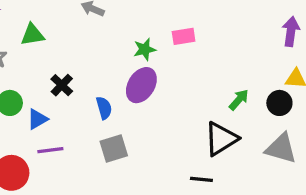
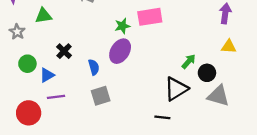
pink rectangle: (184, 36) -> (150, 17), size x1.5
black circle: (279, 103) -> (207, 73), moved

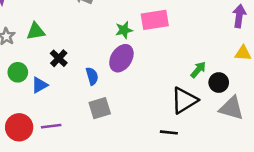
green triangle: (43, 16) -> (36, 31), moved
purple line: (56, 97) -> (51, 126), moved

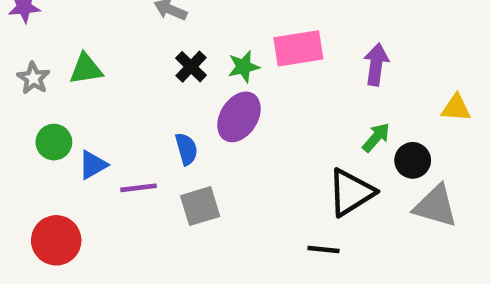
purple arrow: (239, 16) -> (376, 64), moved
black cross: (59, 58) -> (191, 67), moved
purple line: (51, 126) -> (138, 188), moved

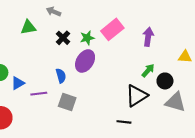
pink rectangle: (298, 48) -> (112, 29), turned -30
green triangle: (86, 69) -> (28, 27), moved
gray square: (200, 206) -> (67, 102), turned 36

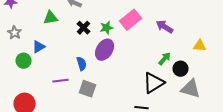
purple arrow: (148, 37) -> (165, 27), turned -66
blue triangle: (18, 83) -> (39, 47), moved

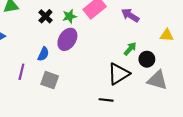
blue semicircle: (82, 64) -> (43, 54), turned 40
purple line: (61, 81) -> (21, 72), turned -70

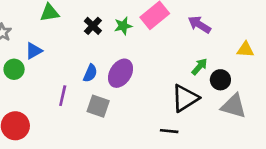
purple ellipse: (67, 39) -> (121, 73), moved

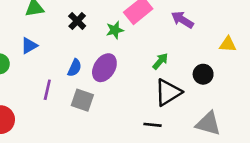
green star: (123, 26) -> (115, 30), moved
blue triangle: (34, 51) -> (29, 46), moved
green arrow: (199, 67) -> (160, 61), moved
gray triangle: (234, 106) -> (208, 124), moved

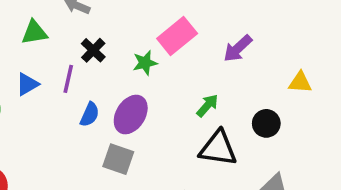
purple arrow: (182, 20) -> (238, 48), turned -75
purple line: (47, 90) -> (68, 79), moved
black triangle: (168, 92) -> (218, 148), turned 40
gray square: (82, 100) -> (118, 159), moved

